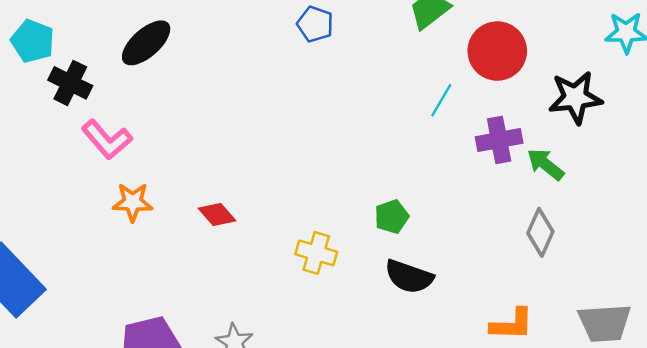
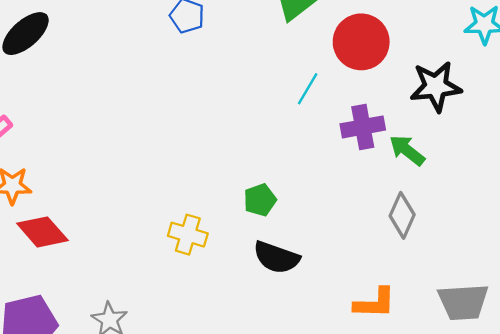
red diamond: (217, 215) -> (42, 232), moved, size x1.4

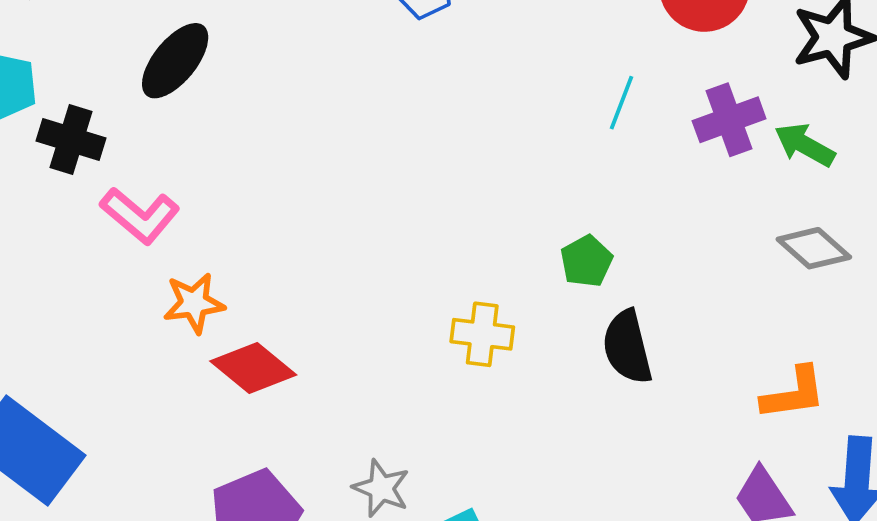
cyan line: (308, 89) -> (622, 103), moved
gray diamond: (402, 215) -> (814, 248), turned -63
black semicircle: (276, 257) -> (627, 347), turned 66

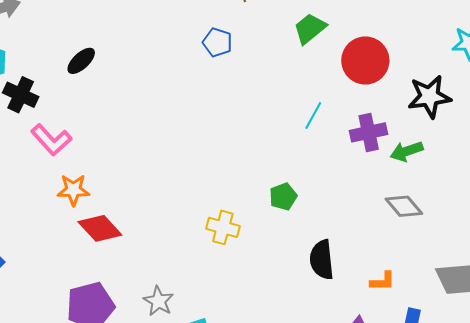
black ellipse: (175, 61) -> (81, 61), size x0.7
green arrow: (805, 145) -> (407, 151), turned -56
black semicircle: (627, 347) -> (322, 260), moved
orange L-shape: (794, 393) -> (383, 281), size x0.7

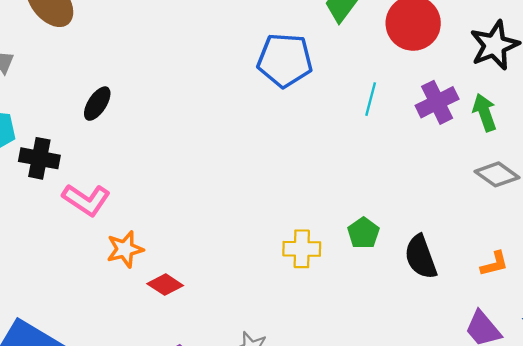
blue pentagon: (217, 42) -> (285, 60), moved, size x1.6
green arrow: (407, 151) -> (485, 112), turned 104
green pentagon: (283, 196) -> (363, 233), moved
red diamond: (100, 228) -> (165, 285), size x0.7

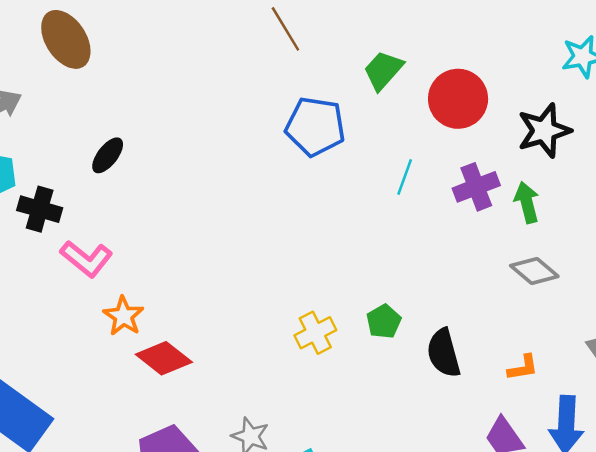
orange star: (125, 249) -> (124, 316), turned -30
yellow cross: (302, 249) -> (315, 333), turned -33
red diamond: (165, 285) -> (164, 358), size x1.4

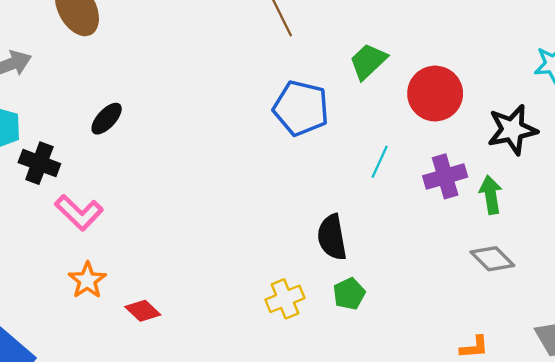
orange star: (124, 316) -> (87, 280), moved
black semicircle: (444, 353) -> (332, 237), moved
red diamond: (164, 358) -> (143, 311), size x0.7

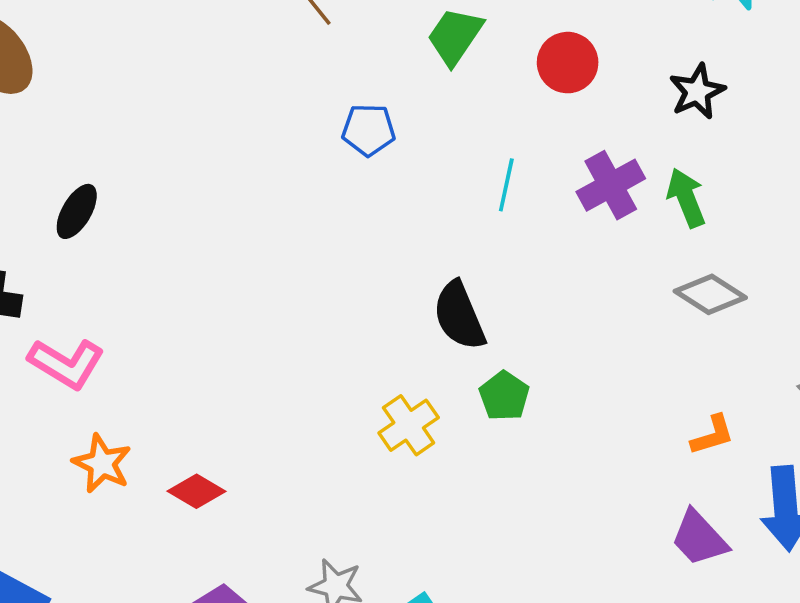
red circle: (435, 94) -> (568, 63), size x0.7
blue pentagon: (301, 108) -> (369, 130), size x0.6
black star: (512, 130) -> (697, 91), size x0.7

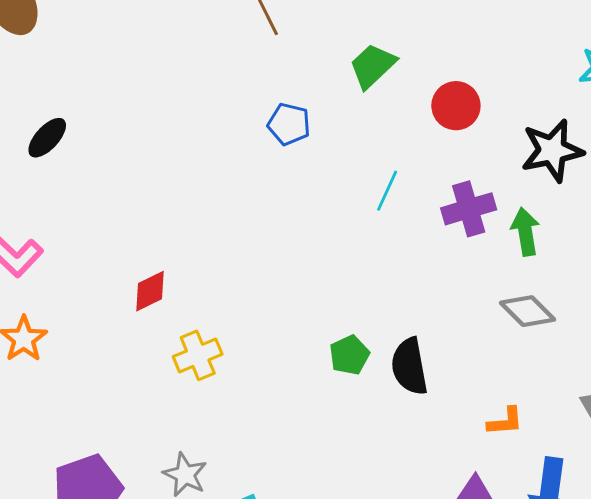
black star: (697, 91) -> (552, 151), size x1.4
black semicircle: (459, 316) -> (409, 366), moved
yellow cross: (409, 425) -> (198, 355), moved
red diamond: (196, 491) -> (150, 291), moved, turned -69

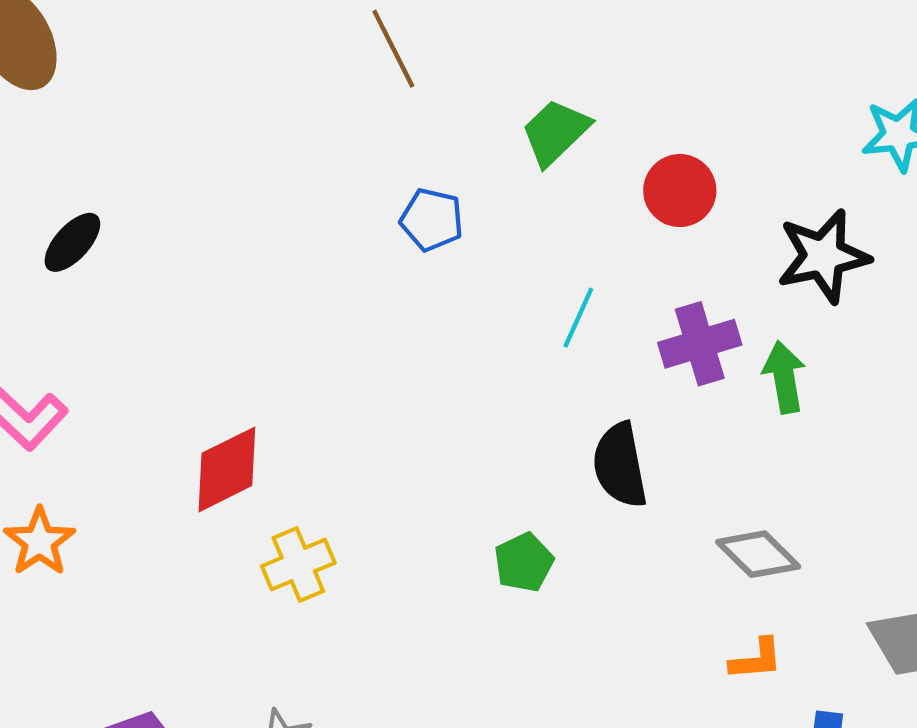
red diamond: (150, 291) -> (227, 469), size x1.4
gray diamond: (528, 311) -> (758, 554), moved
black semicircle: (409, 366) -> (620, 465), moved

